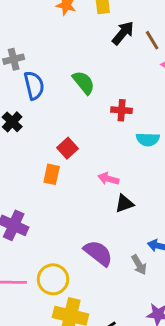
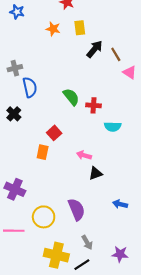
green semicircle: (84, 83) -> (71, 97), moved
purple semicircle: (98, 253) -> (77, 209), turned 30
gray arrow: (139, 265) -> (87, 242), moved
yellow circle: (53, 279) -> (44, 217), moved

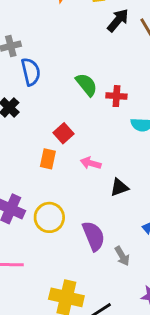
pink arrow: (84, 155) -> (91, 163), moved
yellow circle: (44, 217) -> (49, 217), moved
gray arrow: (87, 242) -> (122, 256), moved

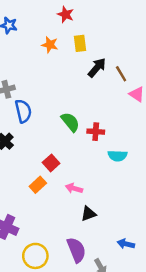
orange rectangle: (48, 159) -> (38, 185), turned 35
black triangle: (119, 187) -> (88, 214), moved
yellow circle: (49, 217) -> (35, 256), moved

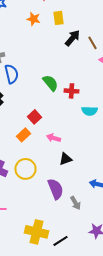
yellow circle: (35, 256) -> (26, 169), moved

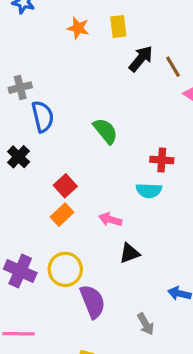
red cross: (72, 91) -> (162, 160), moved
cyan semicircle: (90, 111) -> (149, 191), moved
red square: (34, 117) -> (65, 186), moved
purple semicircle: (56, 189) -> (93, 302), moved

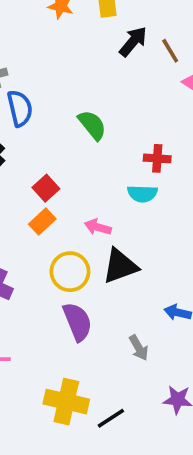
black triangle: (130, 253) -> (120, 266), size x1.5
yellow circle: (65, 269) -> (70, 272), moved

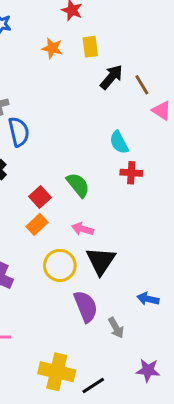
green semicircle: (92, 125) -> (78, 185), moved
cyan semicircle: (142, 194) -> (119, 142), moved, turned 60
black triangle: (120, 266) -> (101, 261), turned -36
purple semicircle: (77, 322) -> (86, 306), moved

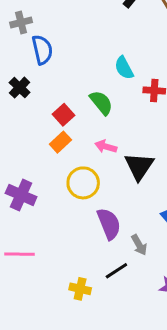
cyan semicircle: (119, 142) -> (124, 68), moved
black triangle: (101, 261) -> (139, 166), moved
yellow cross: (57, 372) -> (80, 289), size x0.6
black line: (93, 385) -> (116, 271), moved

